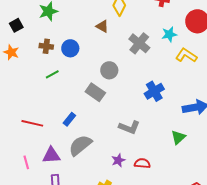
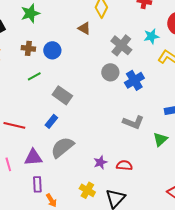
gray circle: (109, 70) -> (110, 72), moved
blue cross: (154, 91) -> (134, 80), moved
gray rectangle: (95, 92) -> (62, 95), moved
gray L-shape: (129, 127) -> (133, 122), moved

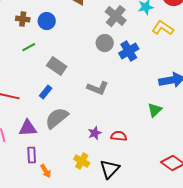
gray L-shape: (133, 122) -> (98, 88), moved

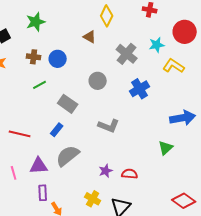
gray circle: (105, 43) -> (98, 81), moved

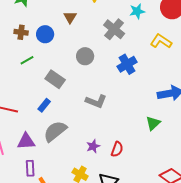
brown triangle: (90, 37) -> (70, 17), moved, turned 32
cyan star: (157, 45) -> (137, 11), moved
red semicircle: (130, 174) -> (117, 149), turned 105

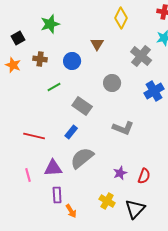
brown cross: (21, 32) -> (40, 59), moved

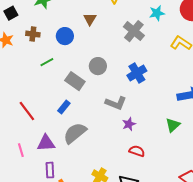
gray circle: (112, 83) -> (98, 66), moved
blue cross: (154, 91) -> (137, 73), moved
red line: (34, 136) -> (27, 111), turned 40
purple star: (120, 173) -> (129, 124), moved
red semicircle: (144, 176) -> (137, 151), turned -91

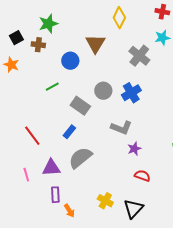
brown triangle: (90, 19) -> (95, 44), size x1.5
brown cross: (33, 34) -> (38, 45), moved
blue cross: (137, 73) -> (131, 93), moved

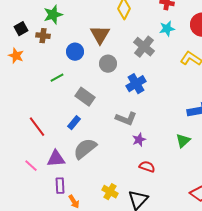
gray circle: (103, 91) -> (108, 64), moved
pink line: (26, 175) -> (31, 166), turned -32

